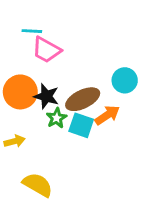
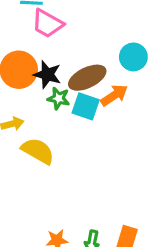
green star: (57, 118) -> (59, 98), turned -30
yellow semicircle: (38, 185) -> (38, 151), moved

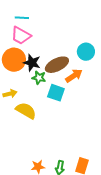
pink trapezoid: (47, 24) -> (21, 36), moved
cyan square: (86, 106) -> (56, 93), moved

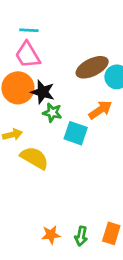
pink trapezoid: (21, 36) -> (28, 55), turned 30
brown ellipse: (57, 65) -> (92, 67), moved

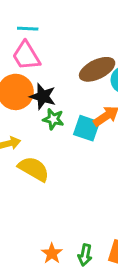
cyan square: (76, 133) -> (87, 128), moved
orange star: (51, 235) -> (52, 253), turned -30

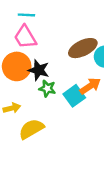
cyan square: (87, 128) -> (74, 96), turned 35
yellow semicircle: (34, 169) -> (31, 129), turned -60

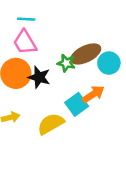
green star: (47, 88) -> (66, 63), moved
yellow semicircle: (31, 129) -> (51, 124), moved

